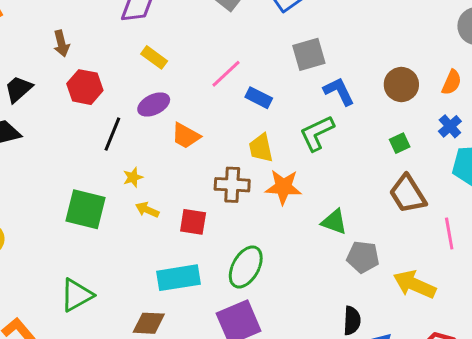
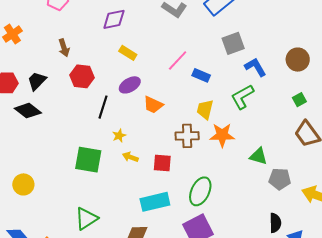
yellow trapezoid: (261, 148) -> (205, 109), turned 30

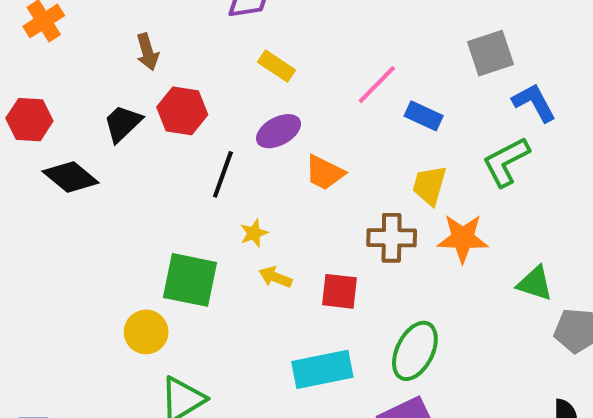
black trapezoid: (37, 81) -> (123, 123), moved
yellow circle: (23, 184) -> (146, 332), moved

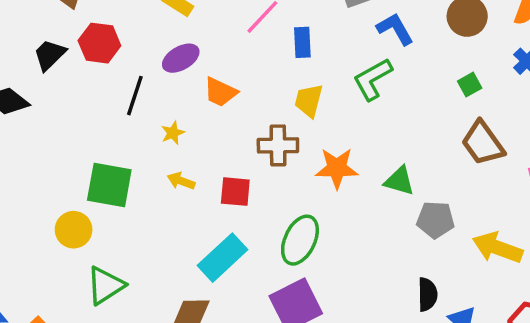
blue rectangle: (424, 116) -> (302, 42), turned 64
yellow star: (254, 233) -> (173, 133), moved
orange star: (463, 238) -> (337, 168), moved
cyan rectangle: (322, 369) -> (223, 258), turned -30

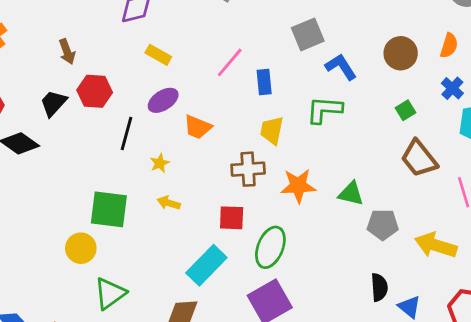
green L-shape: (373, 79) -> (324, 110), turned 36
red square: (235, 192) -> (232, 218), moved

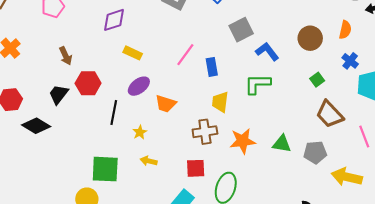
gray pentagon: (383, 225) -> (315, 152), moved

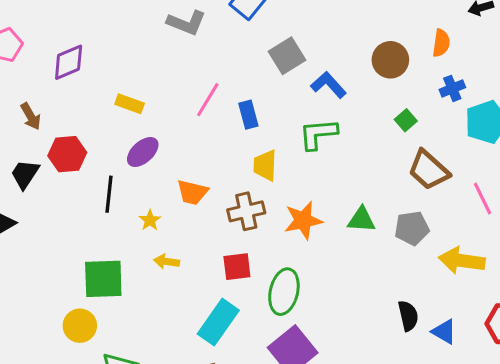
purple diamond: (114, 20) -> (69, 62), moved
blue cross: (350, 61) -> (452, 88), turned 35
orange trapezoid: (166, 104) -> (192, 192), moved

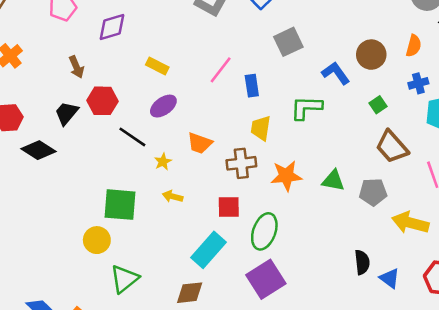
blue L-shape: (328, 85) -> (336, 73), moved
black line: (109, 194) -> (132, 137), turned -68

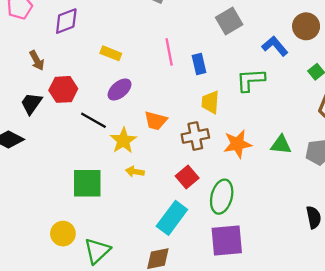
pink line: (221, 70) -> (169, 52), turned -44
yellow star: (163, 162) -> (123, 141), size x1.6
red square: (229, 207) -> (187, 177), turned -35
yellow circle: (97, 240) -> (63, 234), moved
purple square: (266, 279) -> (227, 240), turned 32

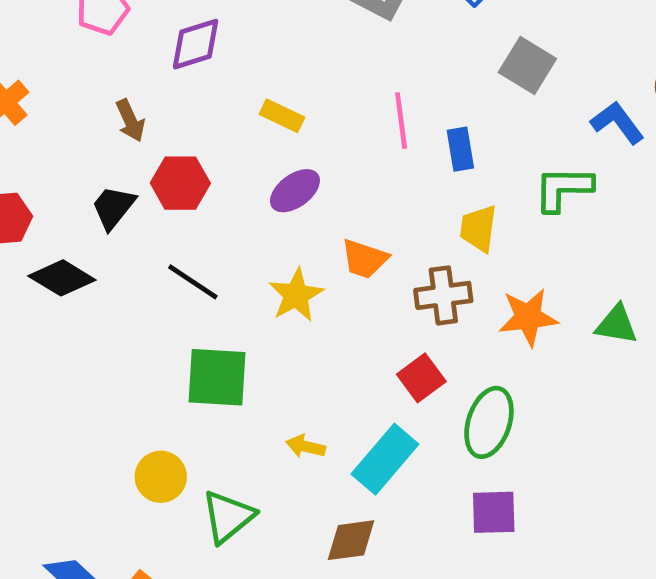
gray square: (229, 21) -> (527, 66), turned -32
black line: (93, 120) -> (193, 282), moved
yellow arrow: (135, 172) -> (306, 446), moved
purple square: (227, 240) -> (494, 512), size x0.7

